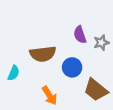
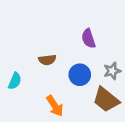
gray star: (101, 43) -> (112, 71), moved
brown semicircle: (43, 54) -> (47, 60), size x0.6

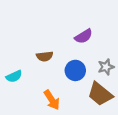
purple semicircle: (88, 39) -> (84, 36), turned -102
cyan semicircle: (15, 81) -> (14, 76), turned 42

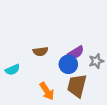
purple semicircle: (84, 36) -> (76, 52), moved
brown trapezoid: (100, 94) -> (77, 86), moved, turned 65

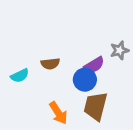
gray star: (96, 61) -> (119, 50), moved
cyan semicircle: (13, 70) -> (20, 76), moved

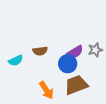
gray star: (119, 50) -> (95, 50), moved
brown trapezoid: (96, 106) -> (76, 85), turned 55

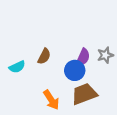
brown semicircle: (40, 51) -> (44, 56), turned -56
purple semicircle: (75, 52) -> (83, 58), turned -35

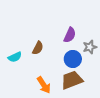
purple semicircle: (83, 58) -> (70, 35), moved
blue circle: (75, 70) -> (73, 59), moved

